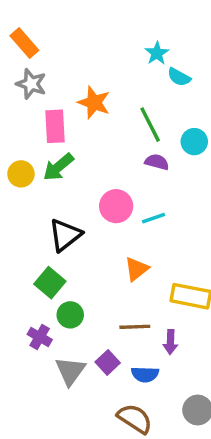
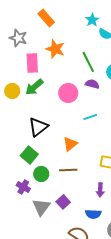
orange rectangle: (24, 43) -> (46, 18), moved
pink circle: (116, 206) -> (68, 93), moved
orange triangle: (136, 269) -> (70, 144), moved
brown line: (135, 327) -> (68, 170), moved
blue semicircle: (145, 374) -> (93, 214), moved

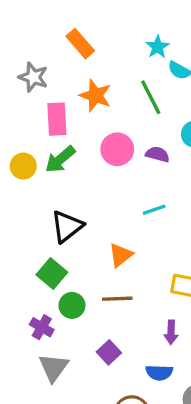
green line: (88, 62) -> (151, 97), moved
pink circle: (68, 93) -> (117, 149), moved
gray triangle: (41, 207) -> (53, 367), moved

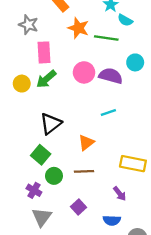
orange star: (95, 96) -> (78, 28), moved
green line: (151, 97) -> (106, 38), turned -55
purple semicircle: (158, 154) -> (111, 76), size x1.5
purple arrow: (171, 332) -> (120, 194), turned -40

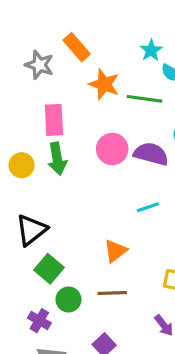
gray star: (28, 25) -> (39, 65), moved
green arrow: (46, 79) -> (57, 159), turned -60
black triangle: (51, 124) -> (31, 230), moved

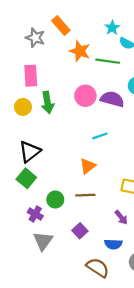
pink rectangle: (54, 120) -> (31, 76), moved
cyan line: (148, 207) -> (100, 136), moved
green square: (49, 269) -> (26, 178), moved

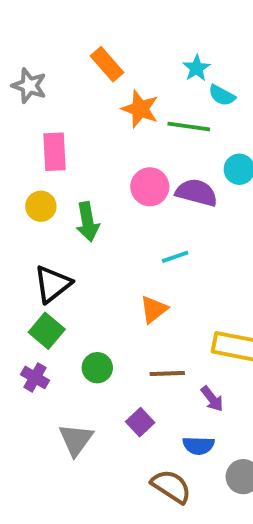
gray star: (35, 38) -> (29, 86), moved
green arrow: (47, 102) -> (88, 222), moved
brown line: (85, 195) -> (167, 374), moved
purple cross: (35, 214) -> (35, 377), moved

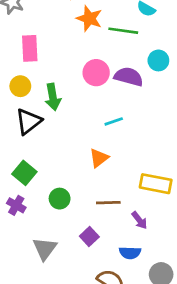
black triangle: (53, 284) -> (28, 121), moved

